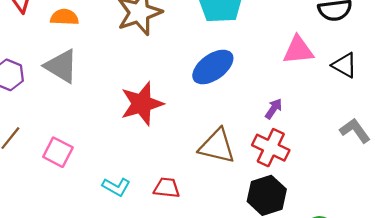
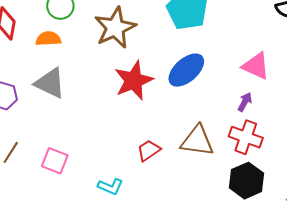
pink triangle: (298, 50) -> (256, 66), moved, turned 36
red star: (142, 104) -> (134, 81), moved
red trapezoid: (167, 188) -> (149, 150), moved, turned -35

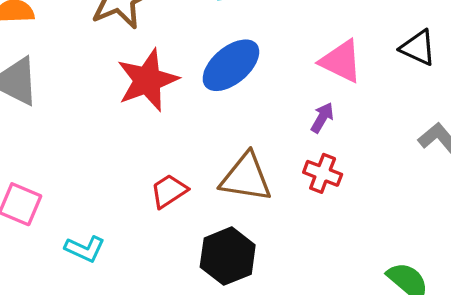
red cross: (246, 137) -> (323, 173), size x0.7
black hexagon: (246, 181) -> (228, 256), moved
cyan L-shape: (110, 187) -> (85, 249), moved

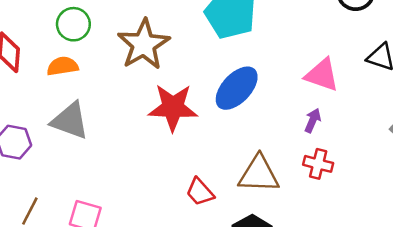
red star: (147, 80) -> (173, 107), turned 30
red trapezoid: (169, 191) -> (200, 192), turned -92

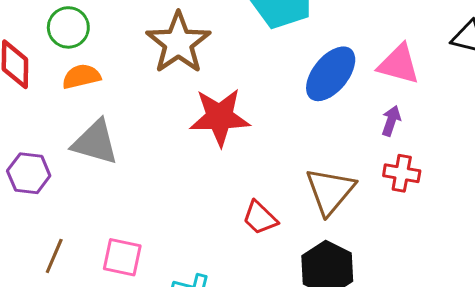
green circle: (73, 24) -> (68, 27), moved
blue ellipse: (237, 88) -> (331, 74), moved
brown triangle: (259, 174) -> (330, 191), turned -48

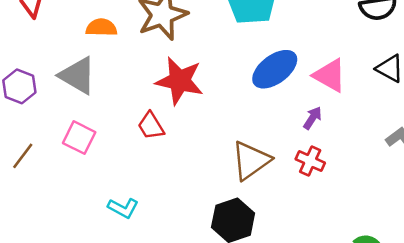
orange semicircle: (81, 76) -> (101, 28), moved
red trapezoid: (260, 218) -> (151, 126), moved
pink square: (122, 257) -> (79, 138), moved

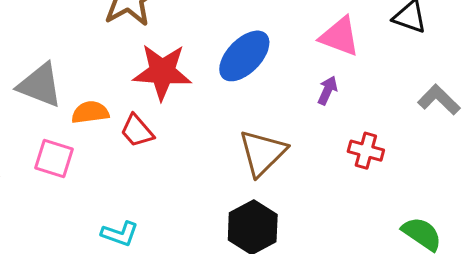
orange semicircle: (101, 28) -> (90, 112), moved
blue ellipse: (275, 69) -> (244, 56), moved
red cross: (310, 161) -> (366, 151), moved

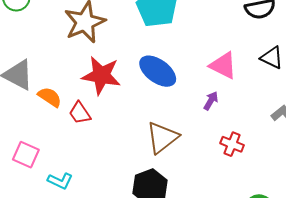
blue ellipse: (244, 56) -> (158, 71), turned 75
orange semicircle: (90, 112) -> (50, 97), turned 35
pink square: (54, 159) -> (26, 155), moved

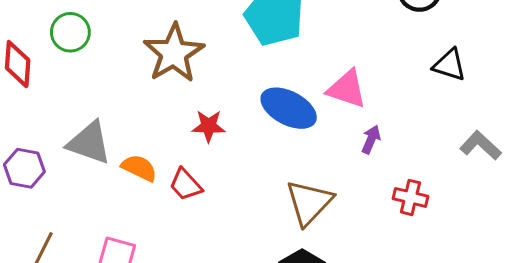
pink triangle: (223, 65) -> (347, 89), moved
red star: (101, 75) -> (209, 126), size x0.6

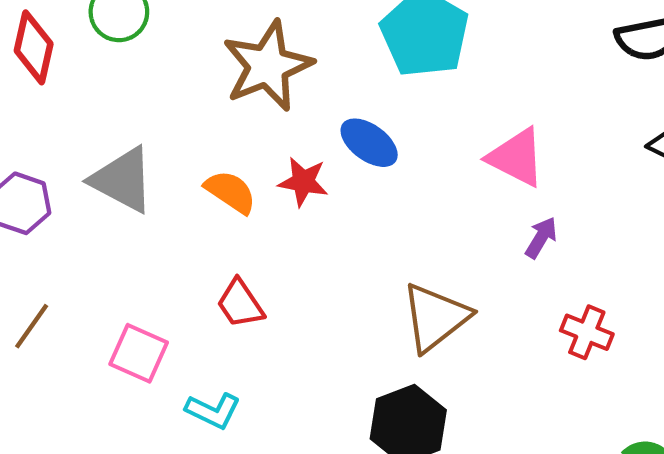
blue ellipse: (289, 108) -> (369, 143), moved, size x0.7
orange semicircle: (139, 168) -> (231, 192), moved
red trapezoid: (186, 185) -> (240, 304), moved

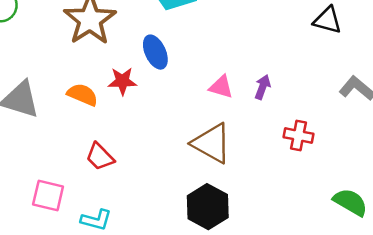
blue ellipse: (369, 143) -> (155, 52), turned 40
pink triangle: (516, 157) -> (221, 87), moved, size x0.7
brown triangle: (435, 317) -> (211, 143), turned -42

